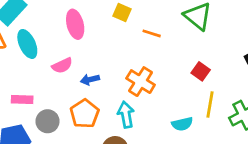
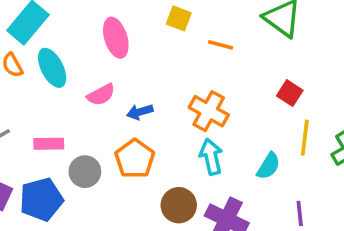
cyan arrow: (126, 115) -> (211, 157), moved
cyan semicircle: (182, 124) -> (268, 166), turned -42

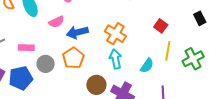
blue arrow: (140, 112) -> (77, 32), size x1.5

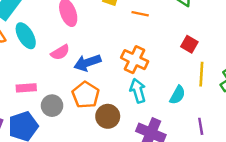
brown circle: (96, 85) -> (108, 116), moved

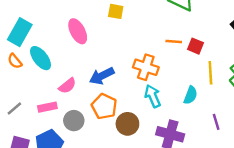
orange line: (140, 14) -> (174, 42), moved
pink semicircle: (60, 52) -> (67, 86), moved

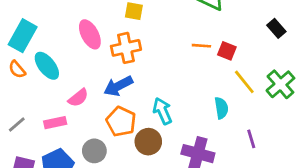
orange cross: (146, 67) -> (126, 48), moved, turned -30
yellow line: (210, 73) -> (244, 82), turned -35
cyan semicircle: (191, 95) -> (221, 108), turned -30
cyan arrow: (153, 96) -> (162, 111), moved
gray circle: (74, 121) -> (94, 151), moved

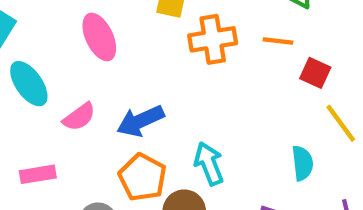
orange line: (201, 46) -> (278, 41), moved
orange cross: (126, 48) -> (213, 39), moved
pink semicircle: (78, 98) -> (79, 117), moved

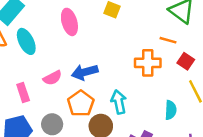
orange cross: (213, 39) -> (148, 63), moved
pink semicircle: (79, 117) -> (52, 78), moved
pink rectangle: (38, 174) -> (23, 92), turned 72

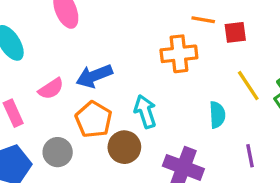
red square: (186, 61) -> (235, 32), moved, turned -35

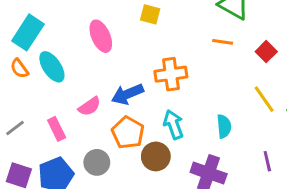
red square: (235, 32) -> (266, 52), moved, turned -36
orange cross: (179, 54) -> (171, 74), moved
cyan semicircle: (217, 115) -> (224, 126), moved

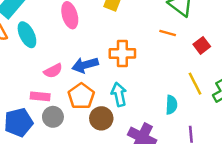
cyan semicircle: (224, 126) -> (171, 105), moved
pink rectangle: (57, 129) -> (40, 96), moved, turned -66

